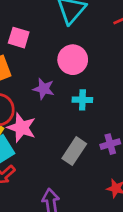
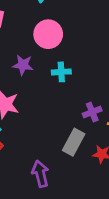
gray rectangle: (74, 151) -> (74, 142), moved

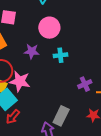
gray rectangle: (74, 142) -> (61, 116), moved

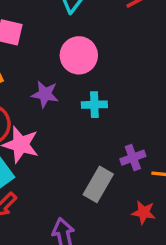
gray rectangle: (61, 116) -> (98, 184), moved

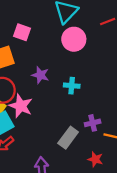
pink circle: (79, 55) -> (74, 39), moved

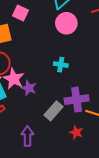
purple star: (40, 75) -> (29, 88), moved
purple cross: (93, 123) -> (77, 100), size x1.6

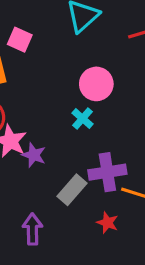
pink circle: (66, 23) -> (96, 84), moved
cyan cross: (61, 65) -> (83, 118), turned 32

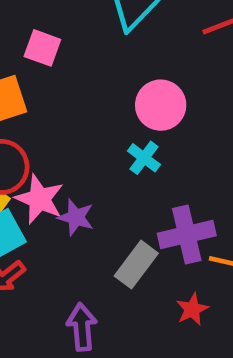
red star: (107, 223) -> (192, 309), turned 30

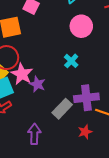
pink circle: (161, 105) -> (81, 26), moved

